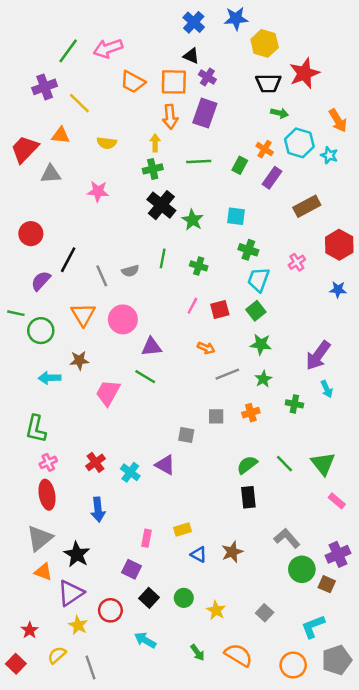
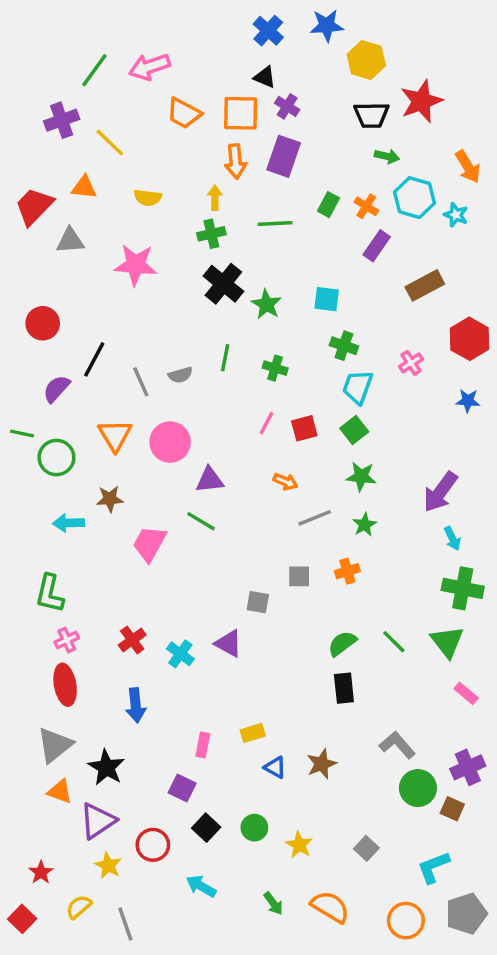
green rectangle: (240, 165) -> (328, 205), moved
pink star: (98, 191) -> (136, 265), size x1.4
green cross: (294, 404) -> (463, 588), moved, size x1.6

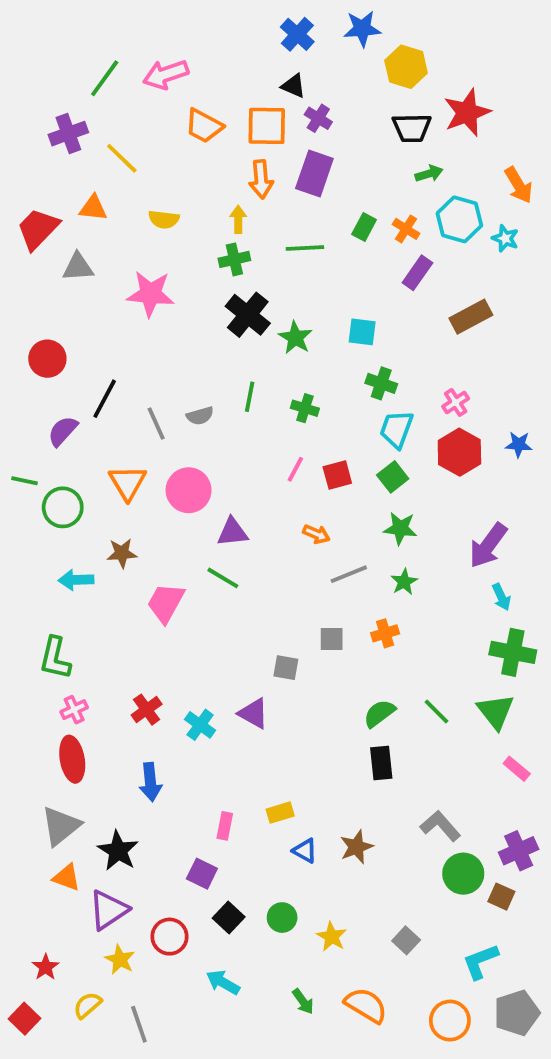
green arrow: (387, 156) -> (429, 174), turned -30
red hexagon: (470, 339) -> (459, 452), moved

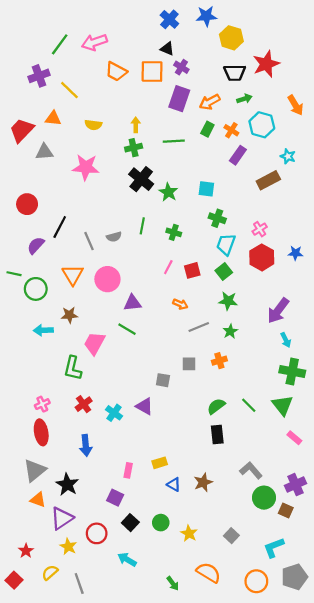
orange arrow: (261, 179) -> (210, 102), moved, turned 66
cyan star: (505, 238) -> (288, 156), moved
green L-shape: (55, 658) -> (73, 368), moved
green arrow: (303, 1001) -> (173, 583), moved

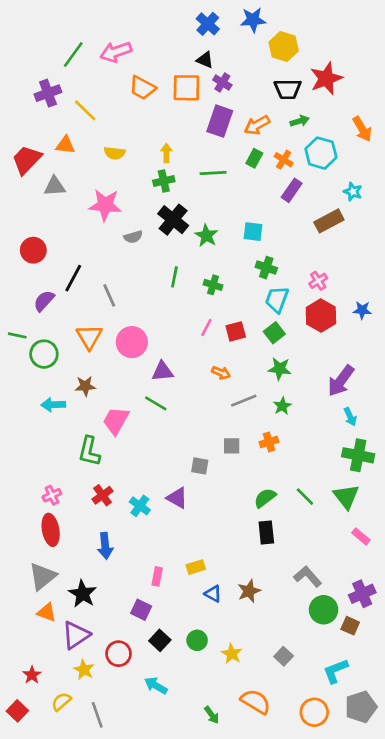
gray semicircle: (114, 237) -> (133, 237), moved

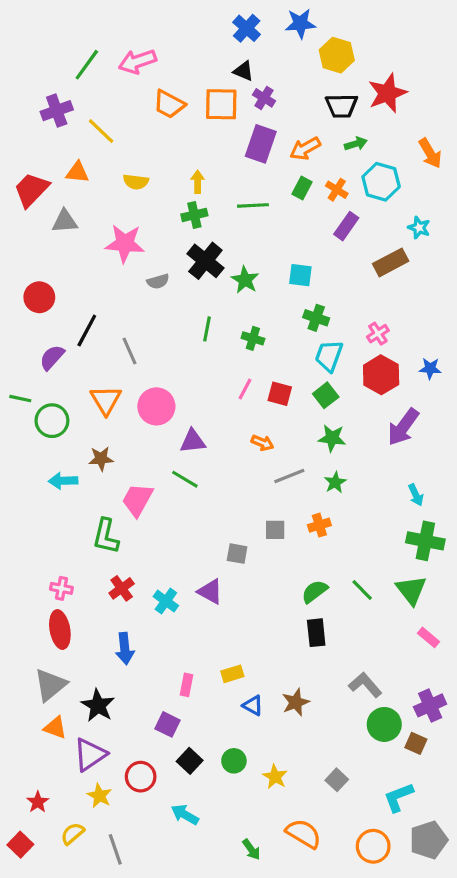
red square: (236, 331) -> (280, 394), turned 30
purple arrow: (341, 381) -> (403, 427), moved
pink cross: (52, 495) -> (61, 588), turned 36

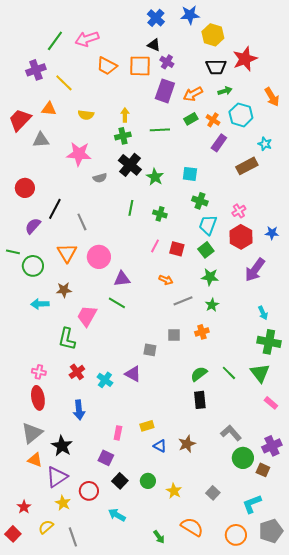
green rectangle: (302, 188) -> (191, 119), turned 32

